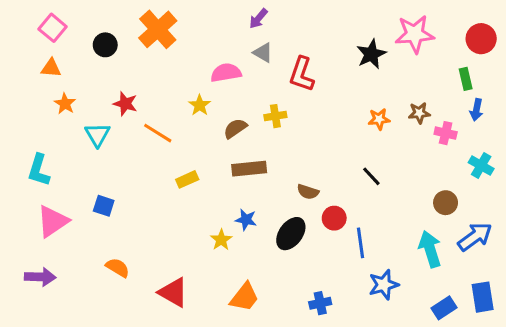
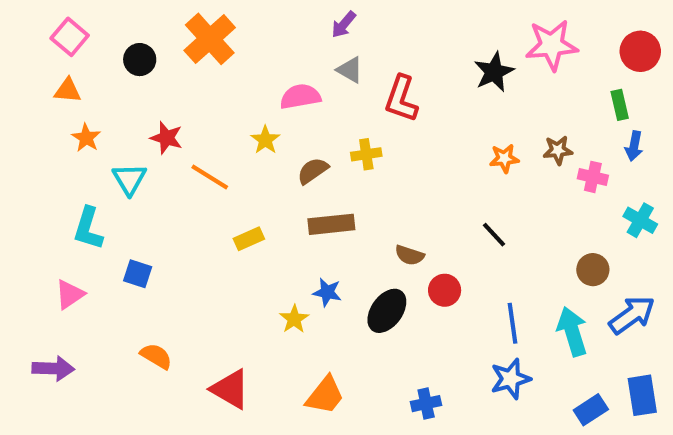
cyan L-shape: (39, 170) -> (88, 228), moved
pink triangle: (53, 221) -> (70, 294), size x0.7
blue line: (360, 243) -> (513, 323), moved

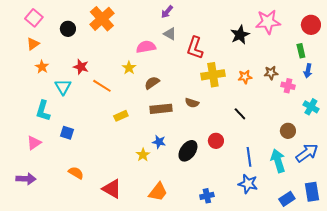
orange triangle: (68, 90) -> (33, 44), turned -40
yellow cross: (366, 154) -> (213, 75), moved, size x1.6
brown semicircle: (410, 255) -> (192, 103), moved
blue star: (510, 379) -> (248, 184), turned 30

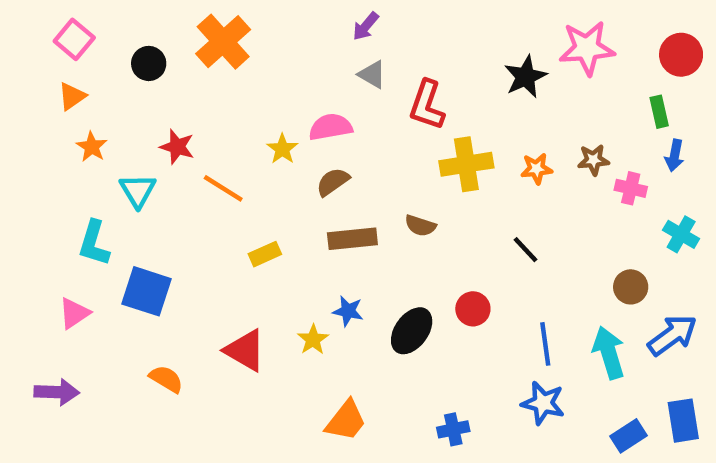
pink semicircle: (146, 47) -> (331, 127), moved
blue square: (67, 133) -> (147, 291), size x1.6
red triangle: (112, 189) -> (245, 350), moved

